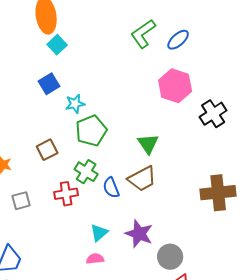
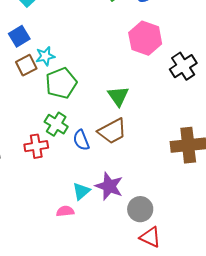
brown square: (47, 150) -> (26, 65), moved
cyan triangle: (99, 233) -> (81, 191), moved

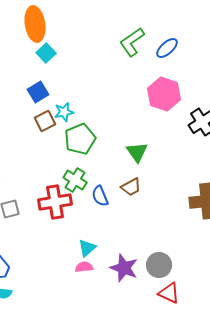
brown trapezoid: (112, 131) -> (131, 187), size x0.7
red cross: (36, 146) -> (55, 202), size x1.4
purple star: (109, 186) -> (124, 268), moved
cyan triangle: (81, 191) -> (87, 248), moved

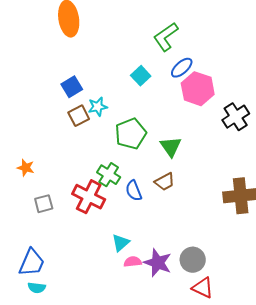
blue ellipse: (167, 48) -> (182, 68), moved
cyan square: (46, 53) -> (141, 76), moved
green pentagon: (80, 139) -> (131, 134), moved
red cross: (55, 202) -> (89, 197), turned 36
pink semicircle: (84, 267) -> (133, 262), moved

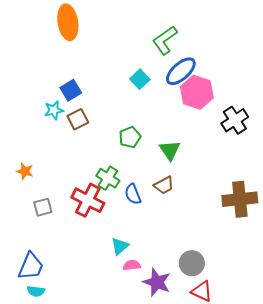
blue ellipse: (182, 68) -> (181, 71), size x1.4
cyan star: (98, 107) -> (54, 110), moved
green pentagon: (131, 134) -> (130, 137), size x0.7
purple star: (158, 263) -> (157, 282), moved

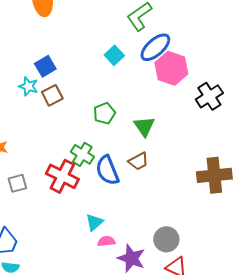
cyan star: (54, 110) -> (28, 86), turned 30
blue semicircle: (133, 194) -> (107, 170), size x1.4

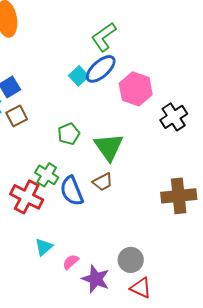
blue ellipse: (155, 47) -> (101, 69), moved
green triangle: (144, 126) -> (109, 147), size x1.4
cyan triangle: (94, 222) -> (44, 247), moved
pink semicircle: (106, 241) -> (71, 262), turned -36

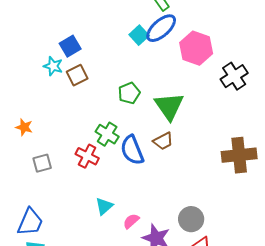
red cross: (27, 197) -> (87, 156), size x0.7

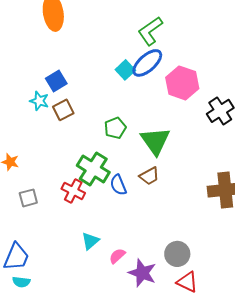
green cross: (107, 134) -> (93, 169), size x1.4
blue semicircle: (132, 150) -> (118, 185), size x0.7

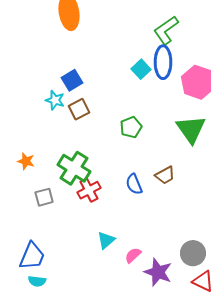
blue ellipse: (147, 63) -> (163, 62), turned -48
green triangle: (155, 141) -> (191, 129), moved
green cross: (93, 169) -> (74, 168), moved
red cross: (73, 191) -> (89, 190), turned 35

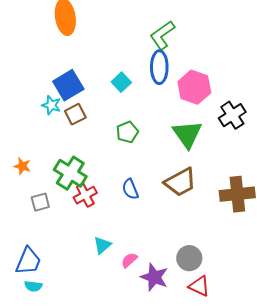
cyan square: (141, 69) -> (121, 82), moved
blue square: (72, 80) -> (68, 85), size x1.4
brown trapezoid: (165, 175) -> (180, 182), moved, size x1.6

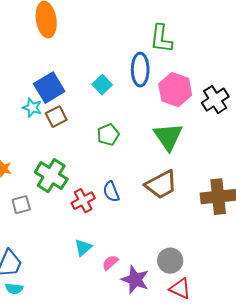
green L-shape: (162, 35) -> (161, 39), moved, turned -48
black cross: (232, 115) -> (215, 100), moved
red cross: (85, 195) -> (83, 201), moved

